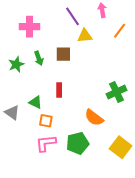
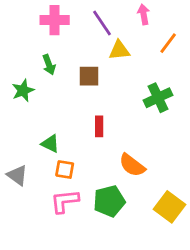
pink cross: (30, 27) -> (55, 20), moved
green arrow: (39, 58) -> (49, 65), moved
red rectangle: (59, 90) -> (99, 126), moved
green cross: (116, 92) -> (158, 98), moved
gray triangle: (12, 113) -> (17, 175), moved

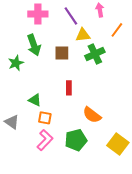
green arrow: (49, 65) -> (34, 45), size x1.5
green cross: (158, 98) -> (95, 54), moved
pink L-shape: (65, 201) -> (45, 140), turned 140

